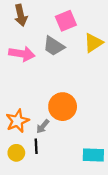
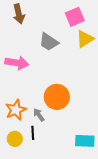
pink square: (66, 21) -> (75, 17), moved
pink arrow: (22, 54) -> (17, 63), moved
gray arrow: (43, 126) -> (39, 115), turned 104

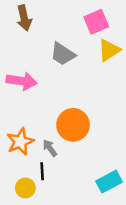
yellow circle: (15, 139) -> (25, 188), moved
cyan rectangle: (85, 141) -> (109, 182), turned -30

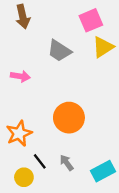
pink arrow: (22, 81) -> (20, 76), size x0.7
gray arrow: (50, 148) -> (67, 163), moved
black line: (42, 171) -> (40, 161), turned -35

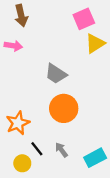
gray trapezoid: (59, 51) -> (56, 74), moved
pink arrow: (20, 76) -> (13, 46), moved

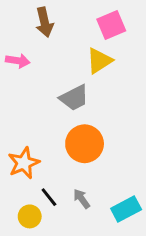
brown arrow: (21, 16) -> (44, 22), moved
yellow triangle: (95, 44) -> (99, 61), moved
gray trapezoid: (56, 74) -> (74, 98), turned -60

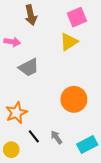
gray trapezoid: (74, 98) -> (29, 67), moved
orange circle: (85, 144) -> (74, 99), moved
yellow circle: (30, 216) -> (11, 150), moved

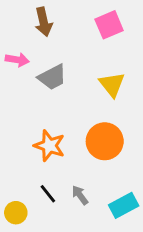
yellow triangle: (69, 42) -> (112, 84), moved, turned -36
gray trapezoid: (29, 67) -> (52, 77), moved
orange star: (16, 113) -> (49, 146), moved, turned -30

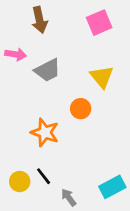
orange circle: (105, 141) -> (81, 109), moved, size x0.6
gray arrow: (80, 195) -> (69, 197), moved
yellow circle: (16, 213) -> (20, 181), moved

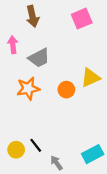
pink arrow: (16, 54) -> (13, 45), turned -105
yellow triangle: (102, 77) -> (90, 78), moved, turned 45
orange star: (45, 132) -> (28, 88), moved, turned -30

